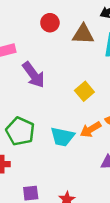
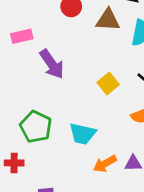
orange arrow: (91, 129) -> (105, 164), moved

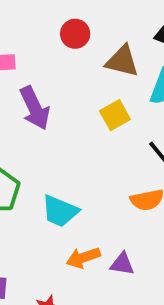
yellow square: (108, 84) -> (115, 115), moved

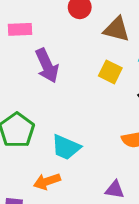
yellow square: (115, 115) -> (110, 72), turned -35
orange arrow: (83, 258) -> (47, 181), moved

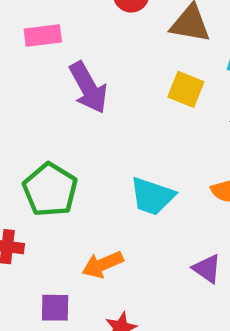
cyan trapezoid: (66, 147) -> (152, 196), moved
purple triangle: (115, 190) -> (207, 269), turned 30

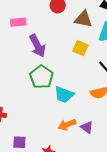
green pentagon: (50, 190) -> (41, 77), moved
orange arrow: (103, 264) -> (67, 125), moved

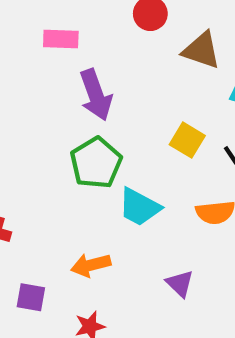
yellow square: (80, 48) -> (187, 140), moved
orange arrow: (67, 125) -> (91, 265), moved

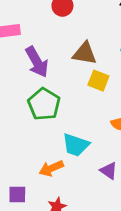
brown triangle: (201, 50) -> (85, 53), moved
cyan trapezoid: (139, 207) -> (76, 145), moved

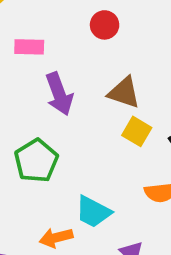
green pentagon: (44, 104) -> (36, 161), moved

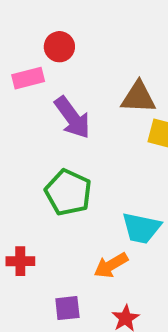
red circle: (105, 25) -> (59, 47), moved

